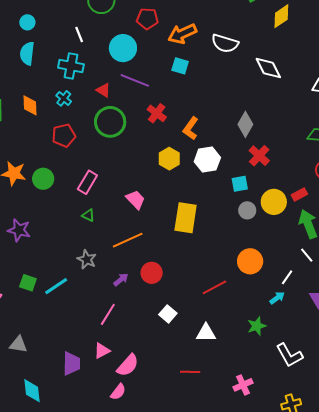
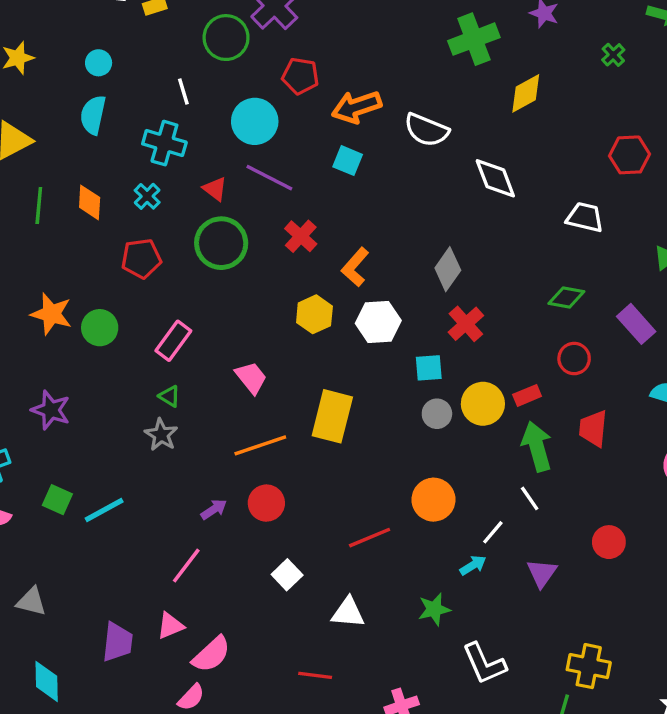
orange line: (128, 240) -> (260, 445), moved
gray star: (87, 259) -> (161, 435), moved

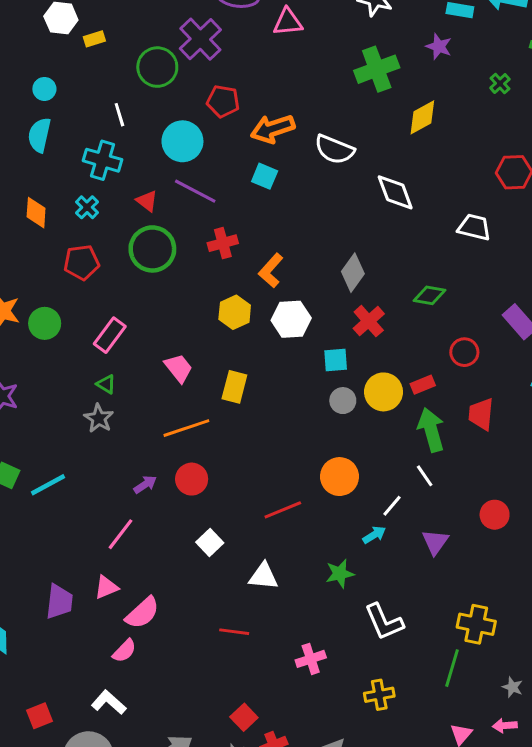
red cross: (301, 236) -> (223, 243), turned 32
green diamond: (566, 297) -> (430, 295), moved
yellow rectangle: (332, 416) -> (234, 387), moved, size x0.7

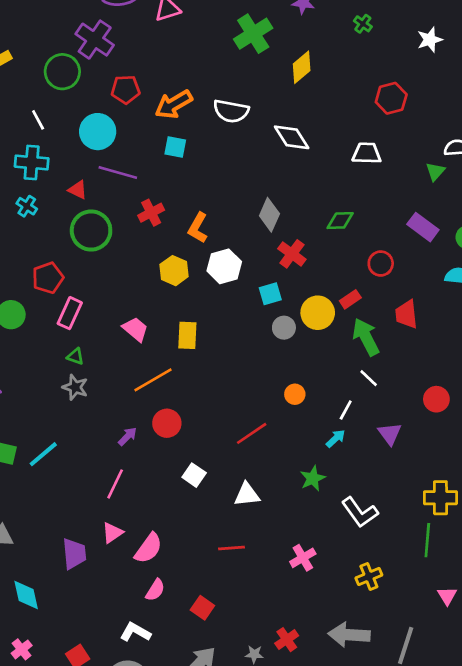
red pentagon: (82, 262) -> (48, 278), moved
orange circle: (340, 477) -> (295, 394), size x0.6
pink semicircle: (124, 651) -> (155, 590), moved
red square: (244, 717) -> (202, 608), moved

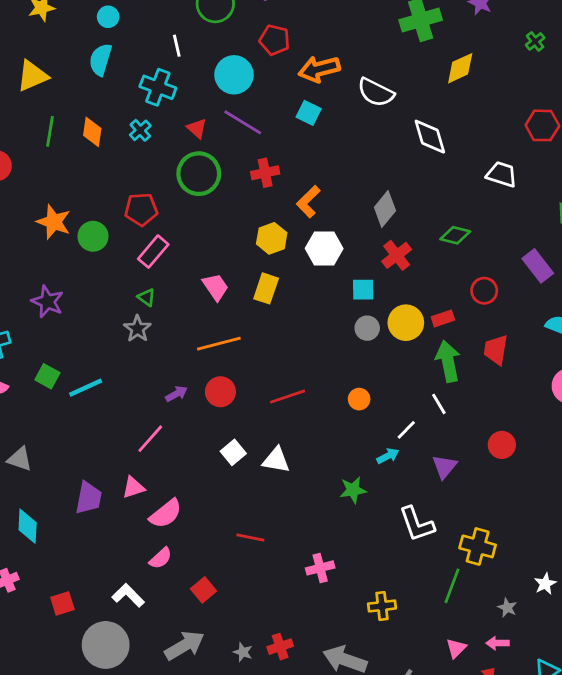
yellow rectangle: (187, 335) -> (266, 288), moved
red line: (252, 433) -> (288, 397), moved
white triangle: (247, 495) -> (276, 460), moved
white L-shape: (360, 512) -> (417, 524), moved

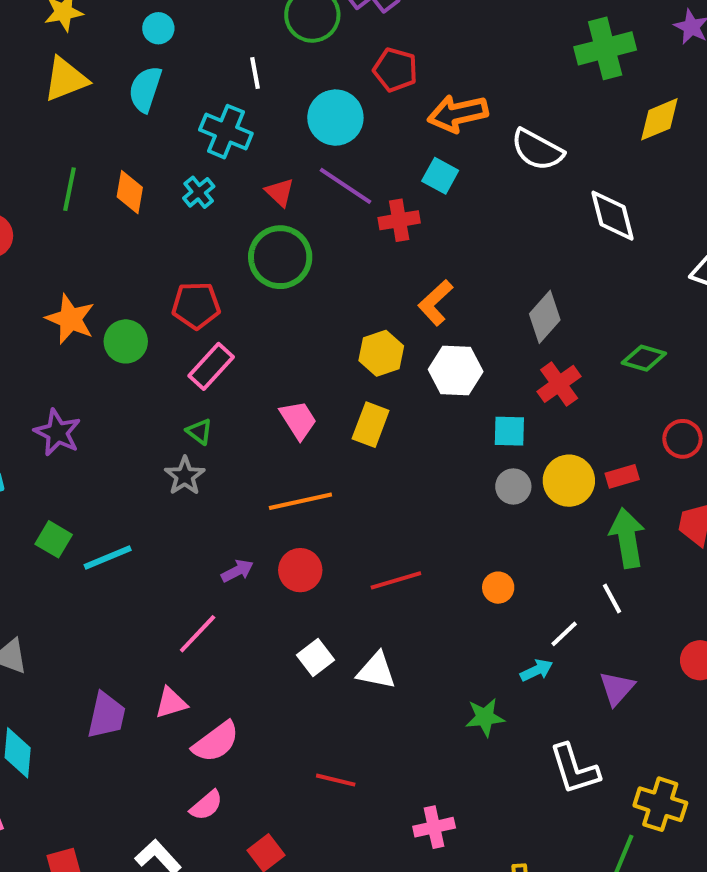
yellow triangle: (32, 76) -> (66, 79), moved
red cross: (265, 173) -> (399, 220), moved

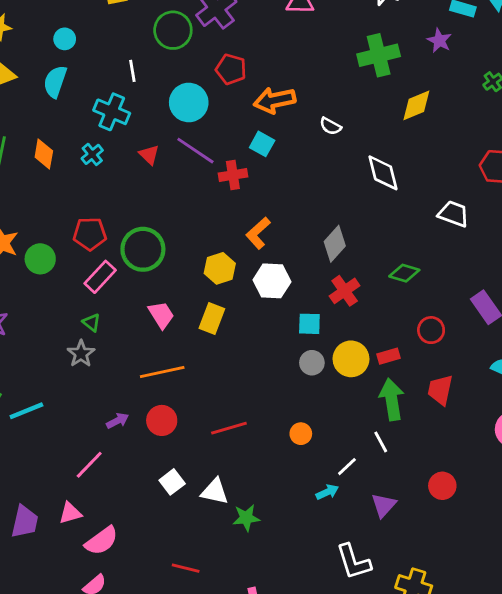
white semicircle: (537, 150) -> (330, 126), size x0.6
green circle: (280, 257) -> (143, 249), moved
green star: (485, 717) -> (246, 518), moved

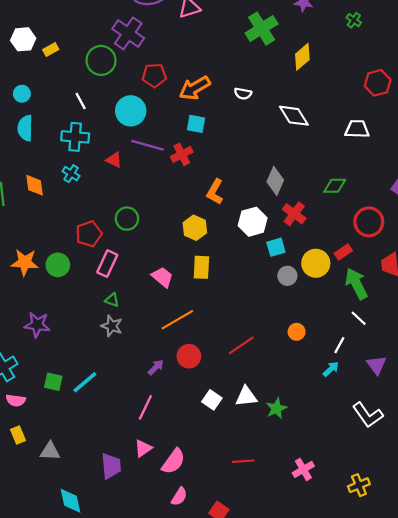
green circle: (143, 249) -> (127, 219), moved, size x0.7
white hexagon: (272, 281) -> (253, 222), moved
red circle: (431, 330) -> (369, 222), size x1.4

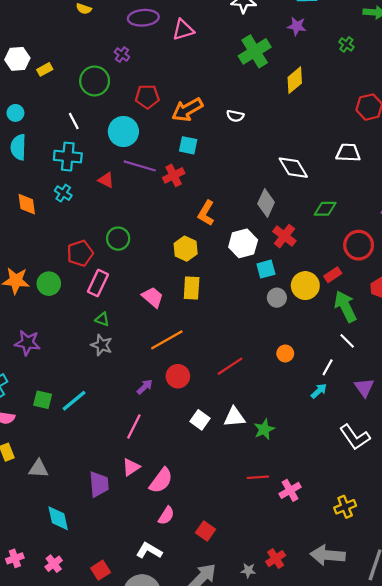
purple cross: (128, 33) -> (122, 54), size x0.5
white diamond: (294, 116) -> (293, 168), moved
red line: (243, 461) -> (258, 477), moved

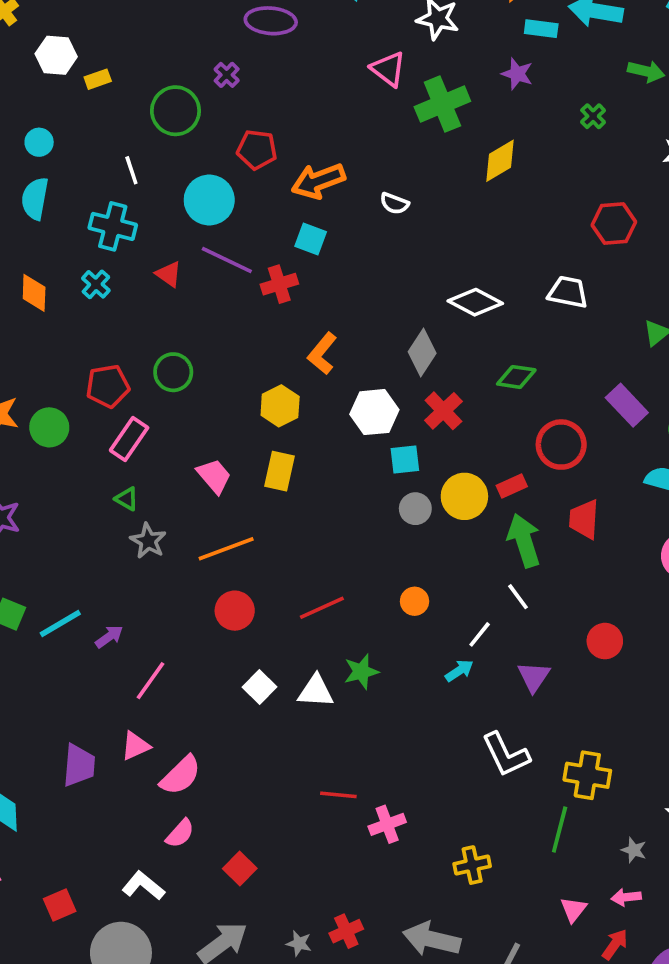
pink triangle: (183, 30) -> (388, 69), moved, turned 45
white diamond: (293, 168) -> (475, 302), turned -40
gray star: (102, 345) -> (148, 541), moved
purple arrow: (145, 387) -> (109, 637), moved
green star: (264, 429) -> (361, 672), moved

